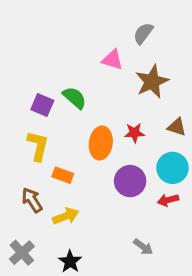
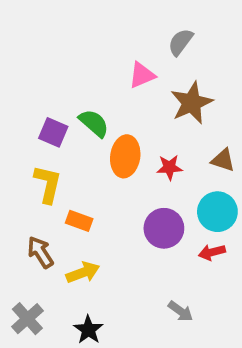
pink triangle: (112, 60) -> (142, 75), turned -40
orange ellipse: (101, 143) -> (125, 156), moved

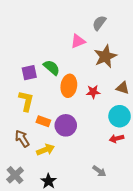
purple square: (53, 132) -> (29, 73), turned -35
purple circle: (164, 228) -> (66, 125), moved

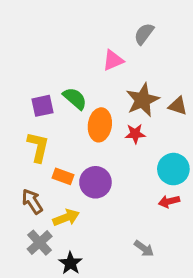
brown star: (105, 56) -> (143, 100), moved
brown triangle: (123, 88) -> (178, 106), moved
gray cross: (15, 175) -> (40, 243), moved

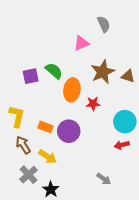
gray semicircle: (144, 34) -> (104, 24), turned 119
red star: (135, 134) -> (93, 104), moved
yellow L-shape: (38, 147) -> (17, 116), moved
yellow arrow: (66, 218) -> (48, 157), turned 54

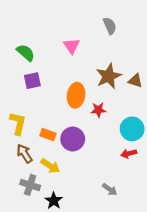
pink triangle: (81, 43) -> (72, 46), moved, turned -42
green semicircle: (54, 71) -> (26, 53), moved
gray cross: (28, 175) -> (30, 185), turned -30

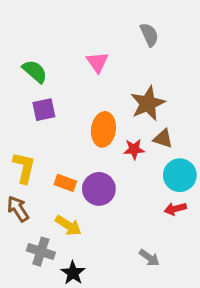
brown triangle: (135, 81) -> (163, 139), moved
brown arrow: (24, 154) -> (18, 209), moved

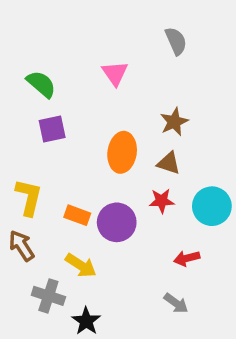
brown star: (148, 103) -> (174, 122), size x0.7
brown triangle: (163, 139) -> (169, 163), moved
red star: (134, 149) -> (162, 201), moved
red arrow: (175, 209) -> (187, 258), moved

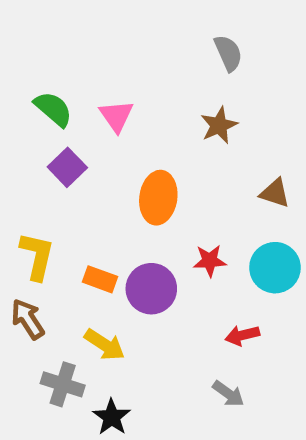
pink triangle: (115, 73) -> (116, 116), moved
brown star: (174, 122) -> (219, 125), moved
purple square: (52, 129) -> (67, 167), turned -32
brown triangle: (169, 163) -> (275, 193), moved

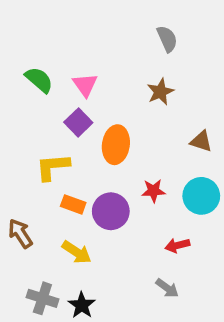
purple square: (67, 167) -> (78, 122), moved
yellow L-shape: (37, 256) -> (53, 167), moved, turned -108
gray cross: (63, 384) -> (42, 298), moved

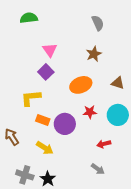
green semicircle: (39, 80) -> (29, 18), moved, turned -48
orange ellipse: (116, 145) -> (81, 85), moved, turned 60

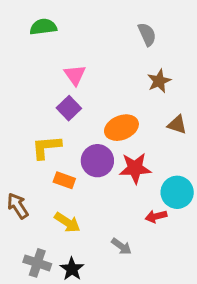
brown star: (94, 54) -> (159, 81), moved
red star: (90, 112) -> (135, 168), size x1.5
cyan circle: (118, 115) -> (177, 192), moved
purple circle: (65, 124) -> (97, 161), moved
gray arrow: (98, 169) -> (121, 246), moved

